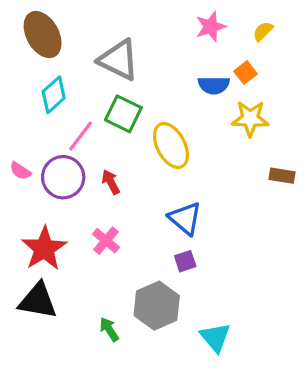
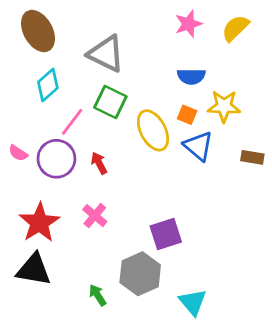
yellow semicircle: (263, 31) -> (235, 28), size x1.5
orange square: (245, 73) -> (187, 115), moved, turned -30
blue triangle: (185, 218) -> (198, 146), moved
purple square: (185, 261) -> (166, 234), size x1.6

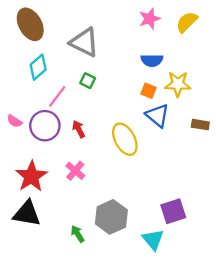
green square: (110, 102) -> (88, 81), size x0.6
yellow ellipse: (153, 130) -> (125, 139), moved
purple square: (166, 234) -> (173, 211), moved

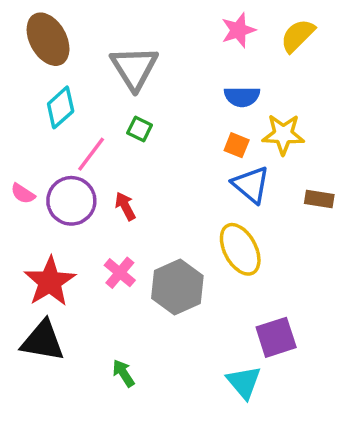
gray triangle: (84, 42) -> (134, 68), turned 32
yellow ellipse: (125, 139) -> (240, 249), moved
gray hexagon: (111, 217) -> (177, 287), moved

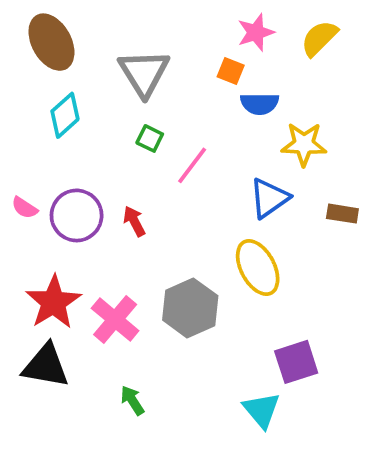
orange square: (237, 145) -> (231, 71), moved
pink line: (91, 154) -> (192, 165), moved
blue triangle: (251, 185) -> (269, 198), turned 45
pink cross: (120, 273) -> (115, 320), moved, size x1.4

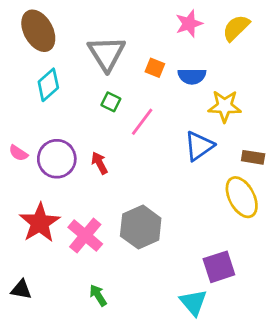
orange square: (231, 71) -> (155, 68), moved
yellow ellipse: (258, 267) -> (242, 197), moved
black triangle: (46, 366) -> (21, 290), moved, size x0.6

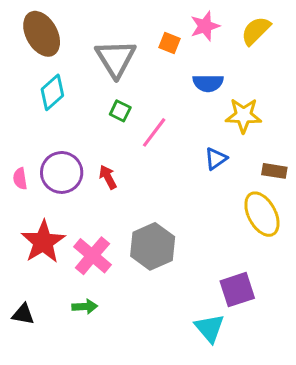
orange square: (155, 68) -> (170, 43), moved
blue triangle: (199, 146) -> (216, 159), size x0.7
pink semicircle: (18, 153) -> (20, 179), moved, turned 48
green arrow: (98, 295) -> (85, 307), moved, turned 120

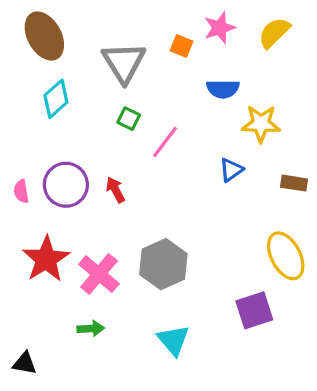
yellow ellipse: (262, 214) -> (286, 256), moved
black triangle: (23, 314) -> (25, 363), moved
cyan triangle: (210, 328) -> (173, 340), moved

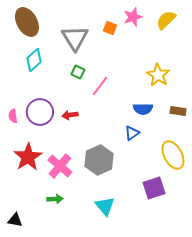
blue semicircle: (223, 89) -> (143, 109), moved
yellow star: (261, 124) -> (158, 75), turned 30
blue triangle: (231, 170) -> (132, 133), moved
red arrow: (115, 190) -> (70, 115), turned -70

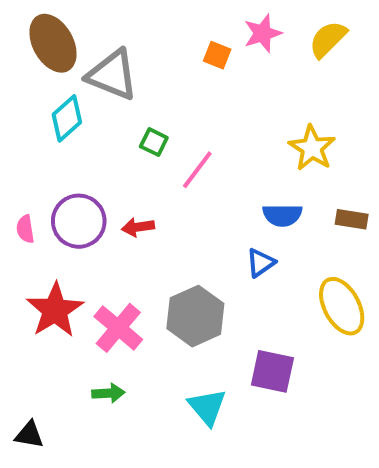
gray triangle: (75, 38) -> (112, 75), moved, turned -36
purple square: (154, 188) -> (272, 371), moved, turned 30

